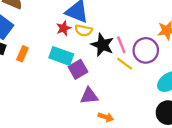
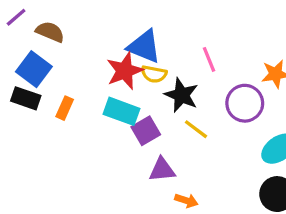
red star: (64, 28) -> (125, 71), size x1.6
pink line: (121, 45) -> (209, 59), moved
yellow line: (125, 64) -> (196, 129), moved

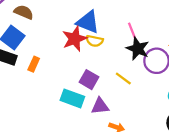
black star: (181, 95) -> (138, 49), moved
cyan rectangle: (121, 111) -> (72, 98), moved
purple square: (146, 131) -> (89, 80), turned -30

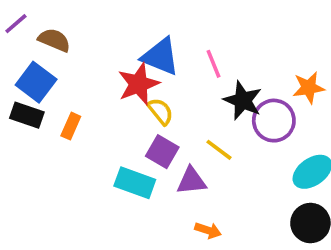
pink line: (132, 31) -> (213, 64), moved
yellow semicircle: (95, 41) -> (160, 111), moved, turned -140
purple triangle: (100, 106) -> (192, 181), moved

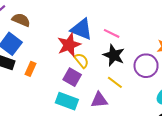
pink line: (213, 64) -> (112, 33), turned -42
black star: (243, 100) -> (114, 55), moved
purple square: (162, 152) -> (72, 77), moved

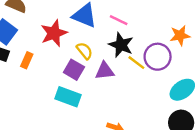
red star: (69, 45) -> (54, 33), moved
yellow line: (115, 82) -> (136, 63), moved
purple triangle: (99, 100) -> (105, 71), moved

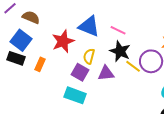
yellow semicircle: (85, 51) -> (89, 56), turned -126

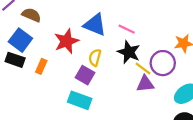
purple triangle: (106, 73) -> (145, 84), moved

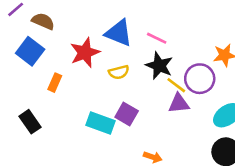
yellow semicircle: (95, 58) -> (119, 72), turned -119
black rectangle: (15, 60) -> (30, 122), moved, turned 36
purple square: (85, 75) -> (127, 114), moved

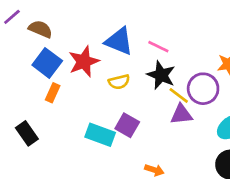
blue square: (30, 51) -> (47, 63), moved

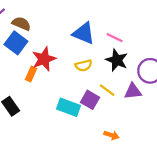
red star: (84, 62) -> (44, 59), moved
blue square: (47, 63) -> (16, 43), moved
yellow line: (179, 95) -> (107, 90), moved

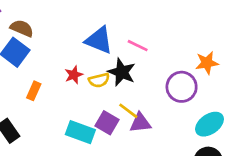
red star: (44, 59) -> (74, 75), moved, size x0.6
black star: (117, 60) -> (122, 72), moved
purple triangle: (133, 91) -> (140, 123), moved

